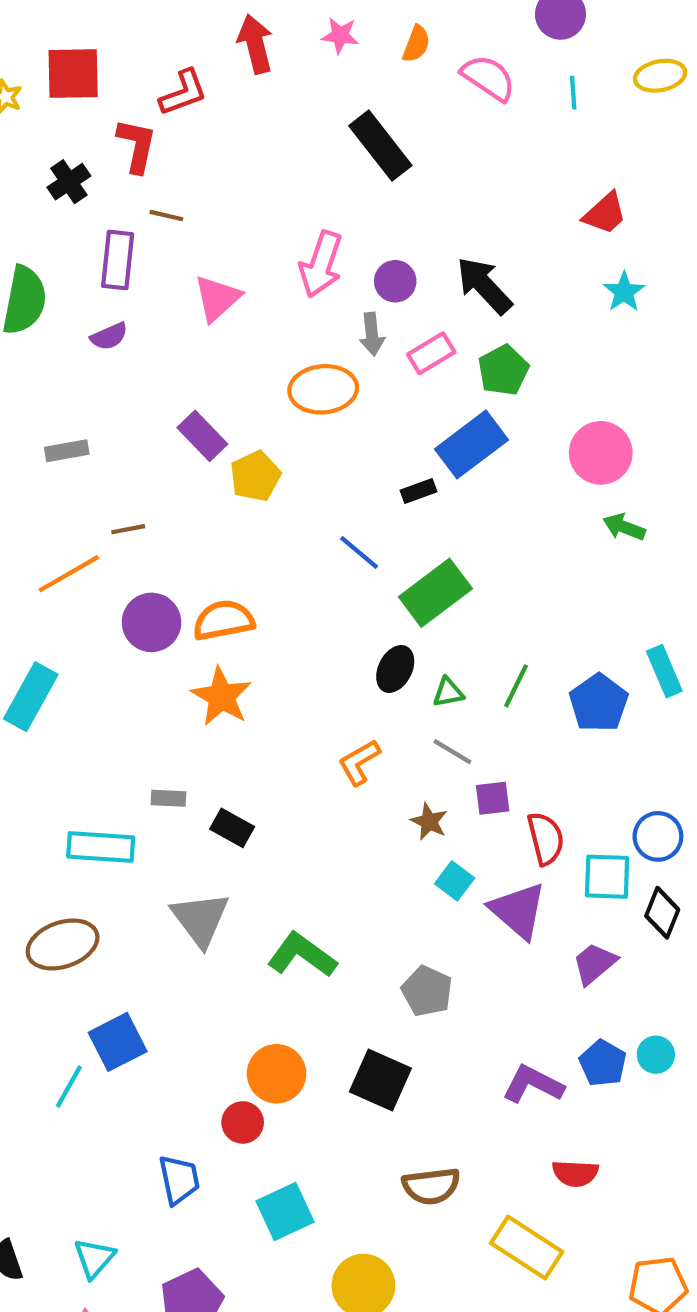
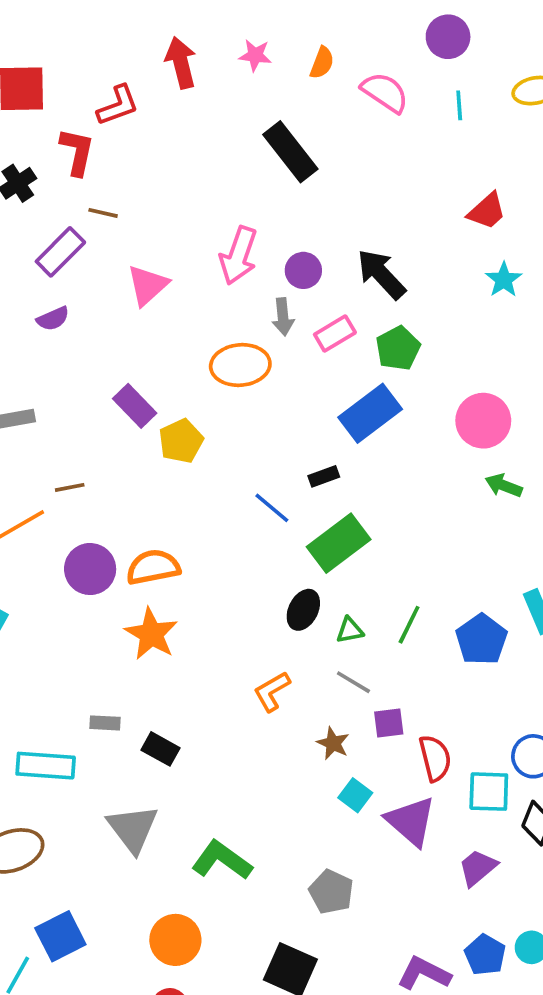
purple rectangle: (118, 260) -> (60, 252), turned 39
black rectangle: (419, 491) -> (324, 476), moved
orange circle: (277, 1074) -> (175, 940), moved

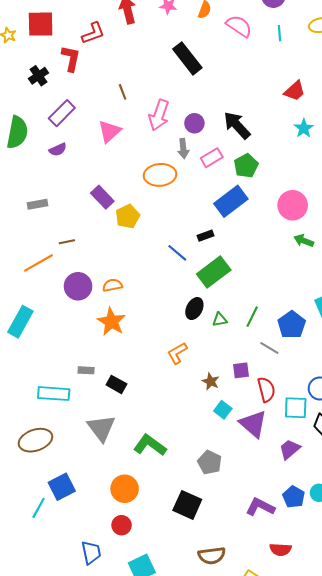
brown line: (103, 213) -> (123, 92), moved, turned 56
orange semicircle: (153, 567) -> (112, 285), size x0.7
gray line: (353, 682) -> (269, 348), moved

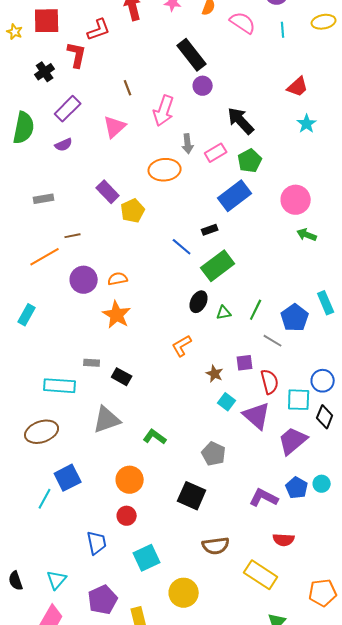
purple circle: (194, 123) -> (203, 86), moved
cyan rectangle: (20, 322) -> (27, 315), size x0.7
gray triangle: (101, 428) -> (107, 420), turned 48
green L-shape: (150, 445) -> (155, 437), size x0.7
purple trapezoid: (290, 449) -> (293, 441), size x1.4

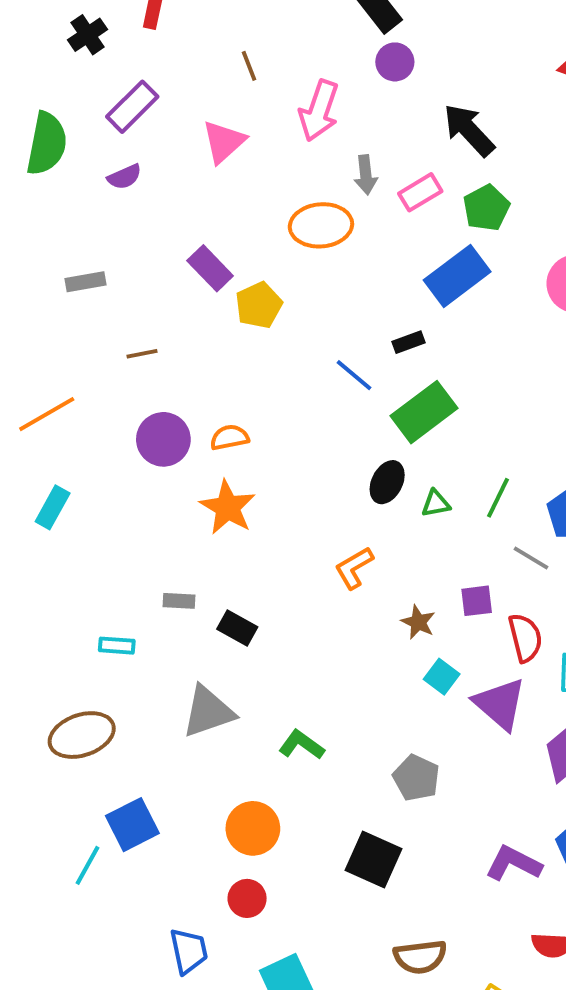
orange line: (45, 257) -> (47, 414), moved
cyan rectangle: (60, 386) -> (117, 646), size x0.6

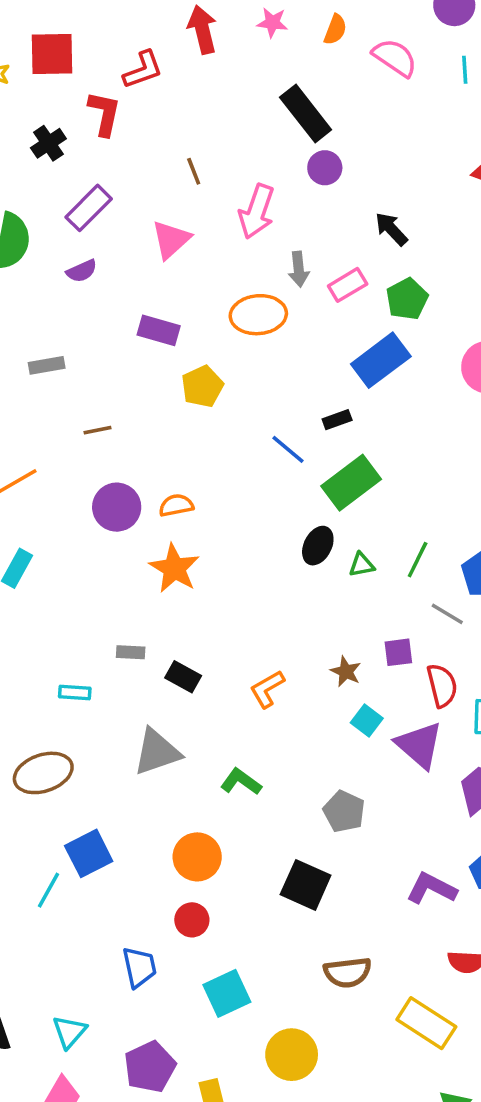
black arrow: (469, 130) -> (391, 229), size x0.7
purple rectangle: (210, 268) -> (159, 330), moved, turned -30
orange L-shape: (354, 568) -> (267, 689), moved

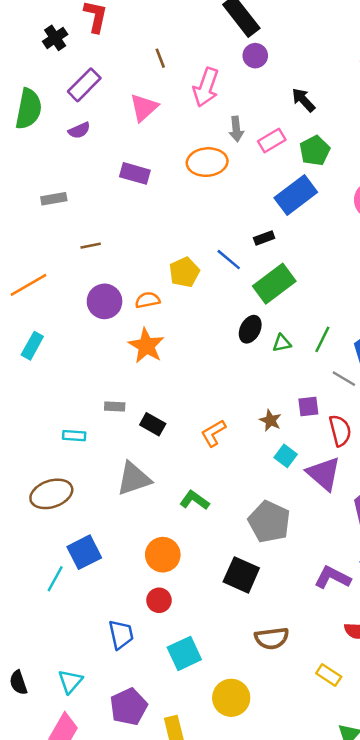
yellow pentagon: (202, 386) -> (184, 272), moved
gray pentagon: (344, 811) -> (269, 522), size x1.4
yellow rectangle: (426, 1023) -> (329, 675), size x0.6

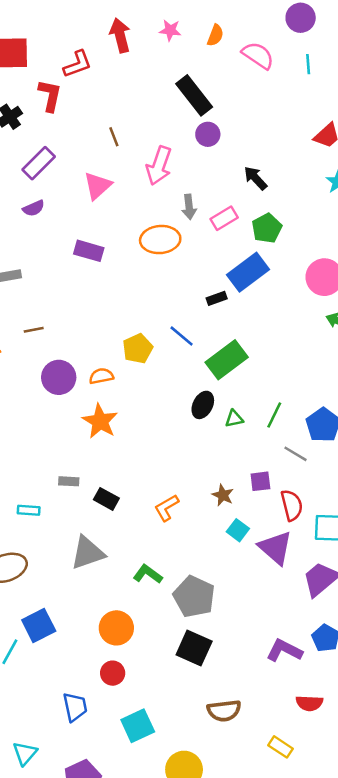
black rectangle: (264, 238) -> (217, 298), moved
brown line: (91, 246) -> (34, 330), moved
gray pentagon: (269, 522) -> (194, 597), moved

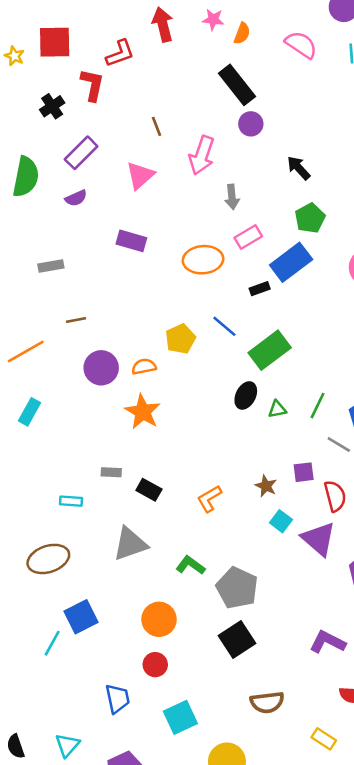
orange semicircle: (215, 35) -> (242, 33), moved
pink rectangle: (224, 218) -> (248, 237), moved
orange ellipse: (160, 240) -> (203, 260), moved
black square: (194, 648) -> (237, 639), turned 33

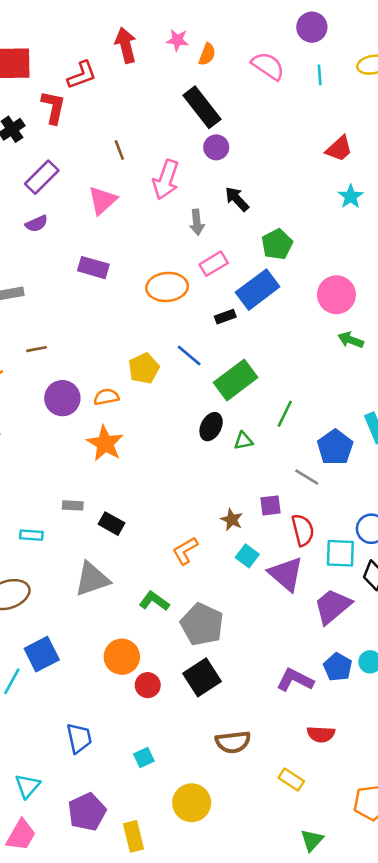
black arrow: (299, 168) -> (237, 199), moved
green line: (317, 406) -> (285, 414), moved
orange L-shape: (209, 499) -> (185, 551), moved
red circle: (155, 665) -> (148, 685), moved
cyan square: (180, 717) -> (144, 758), size x0.6

